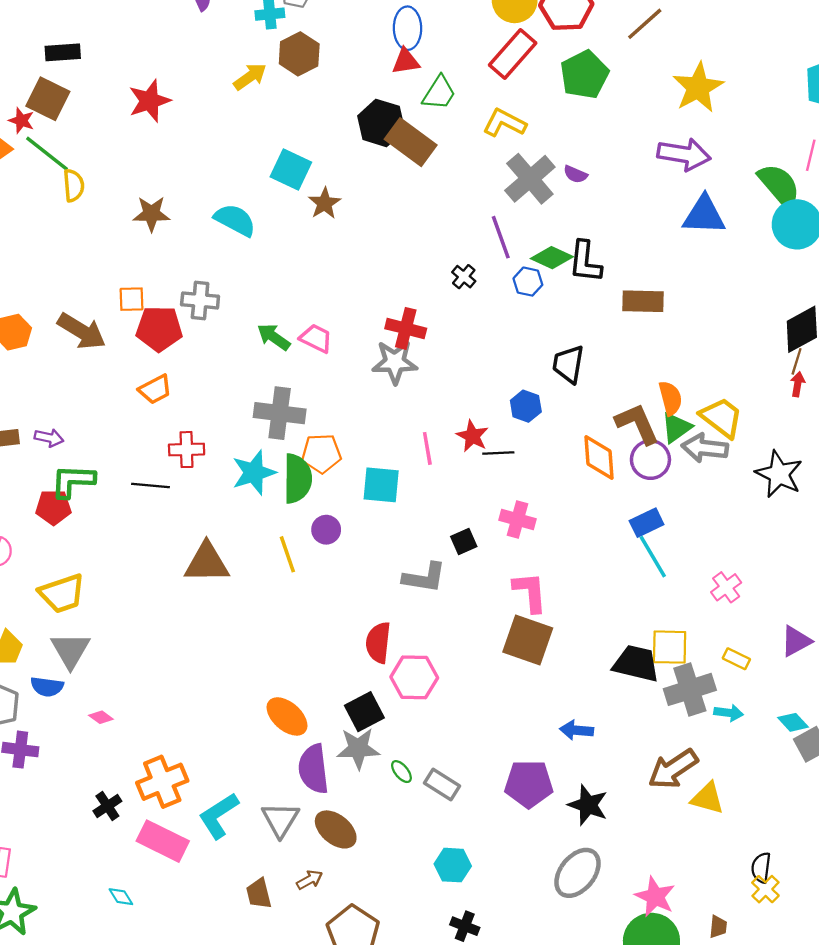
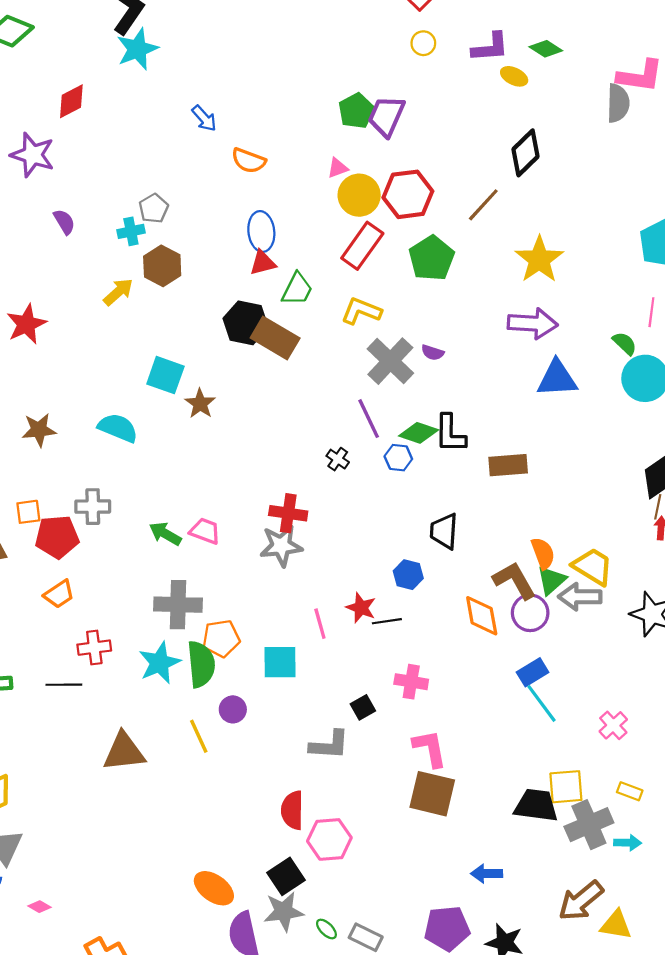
green semicircle: (779, 185) -> (625, 343), size x0.6

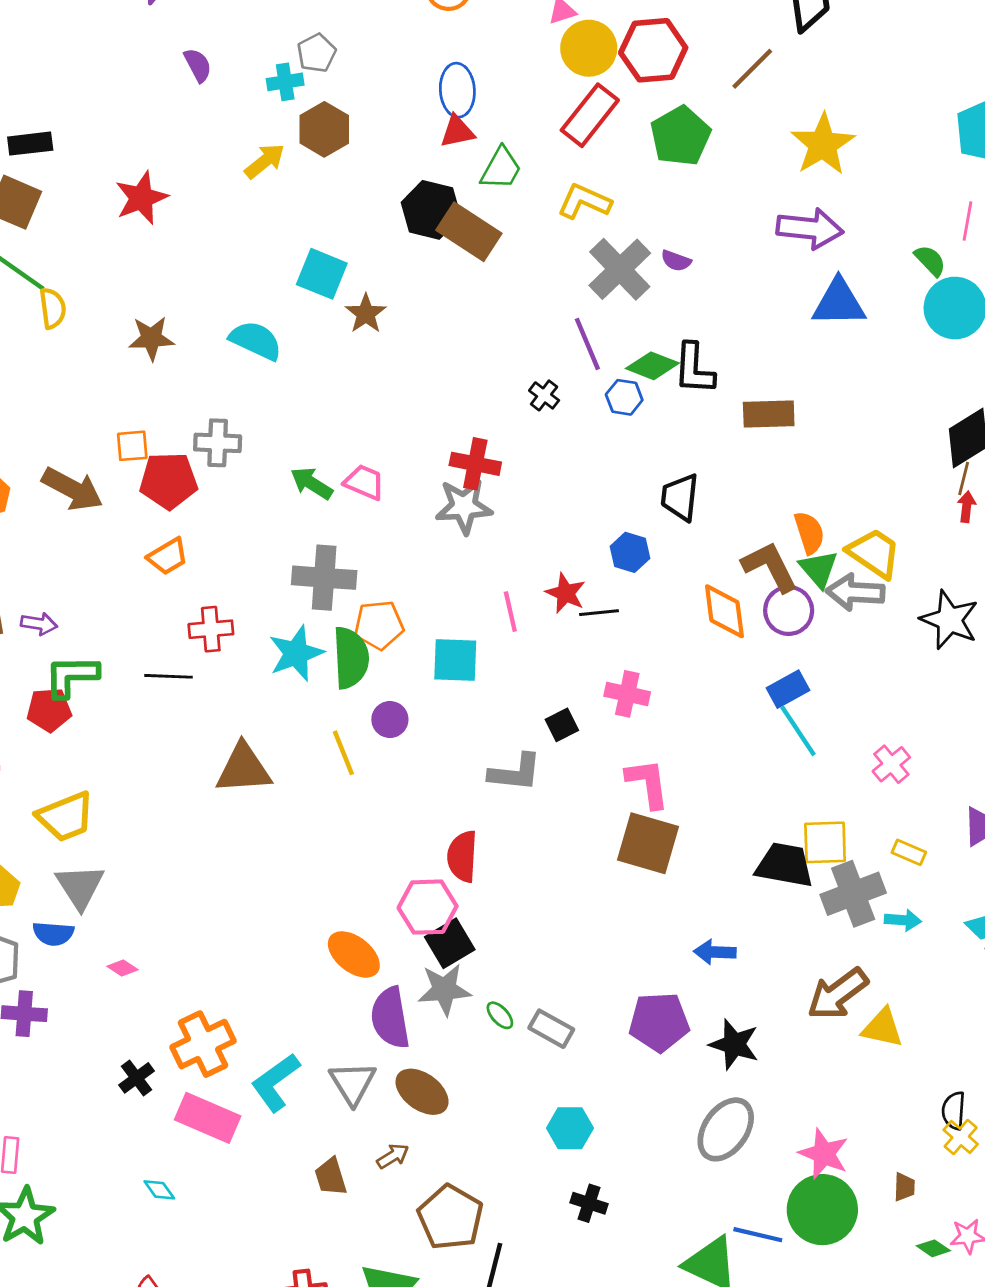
green triangle: (551, 580) -> (819, 569), turned -32
pink hexagon: (329, 839) -> (428, 907), moved

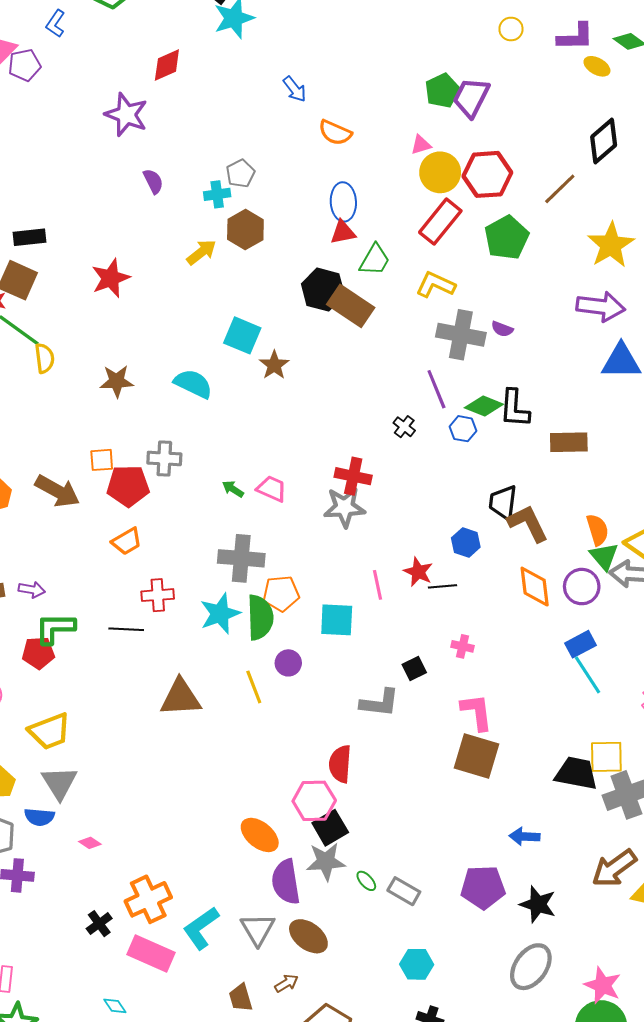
gray cross: (620, 269) -> (461, 335), turned -36
green arrow: (312, 483) -> (233, 489), size x0.7
brown L-shape: (770, 567) -> (528, 523), moved
pink cross: (627, 694) -> (463, 646), size x0.7

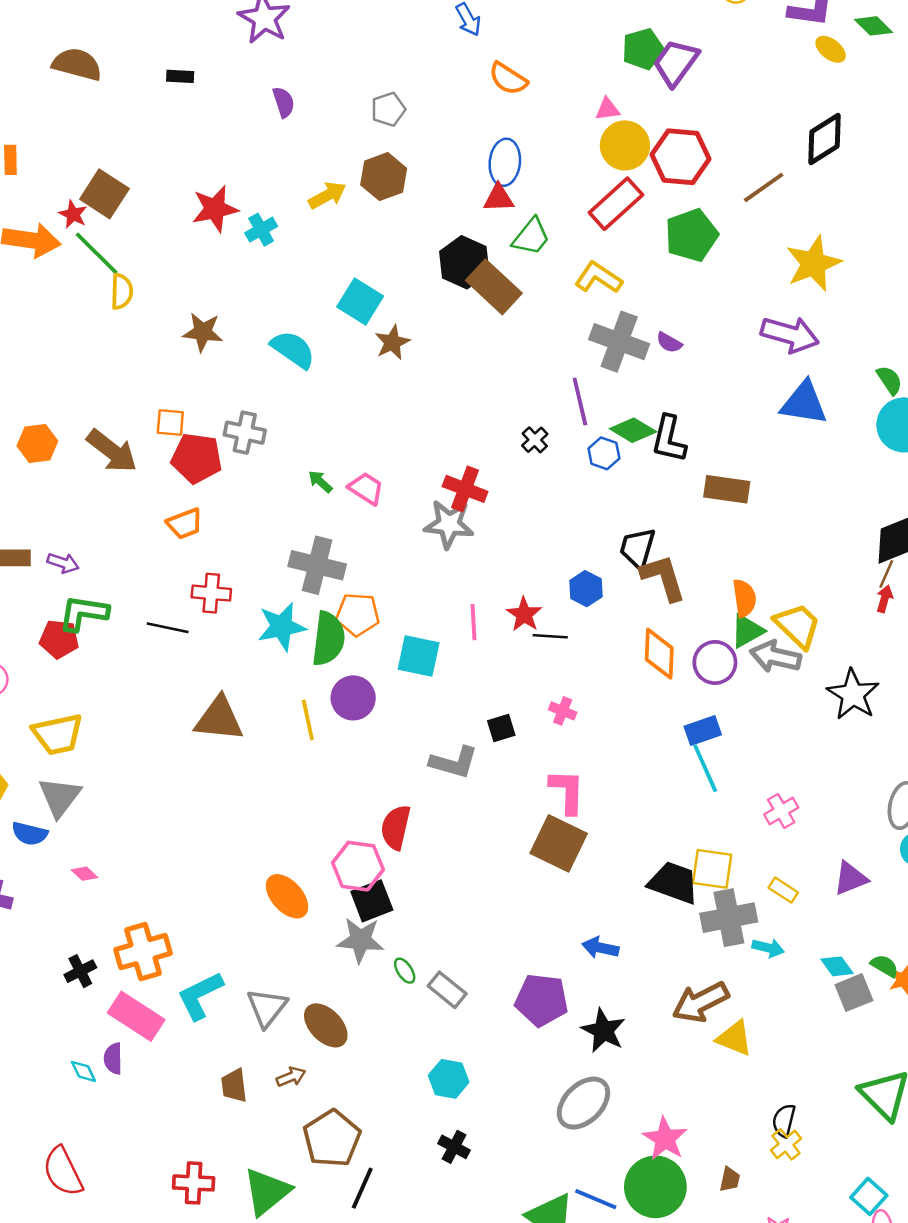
cyan cross: (217, 194) -> (261, 230), moved, turned -30
black rectangle: (30, 237) -> (180, 76), moved, size x0.7
green triangle: (604, 556) -> (747, 631), turned 32
purple circle: (288, 663) -> (353, 698), size x1.4
purple semicircle: (286, 882) -> (113, 1058), moved, size x0.6

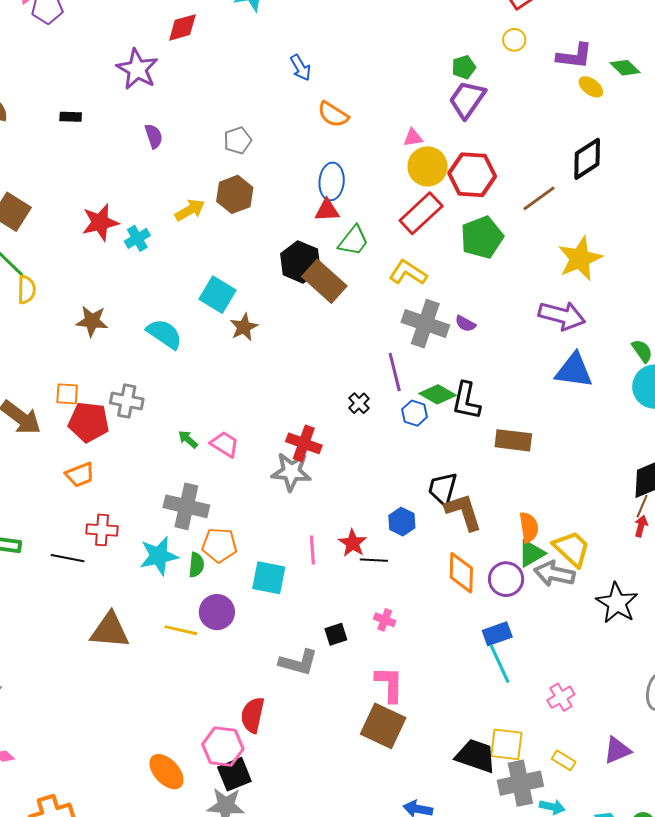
green pentagon: (643, 49) -> (464, 67), moved, size x0.7
green semicircle: (328, 639) -> (196, 565), size x0.6
yellow line: (308, 720) -> (181, 630), turned -64

